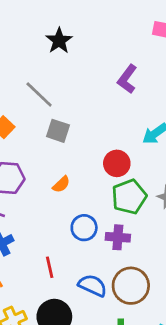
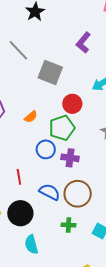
gray square: (58, 131) -> (50, 72), moved, size x1.4
green pentagon: (129, 197) -> (62, 128), moved

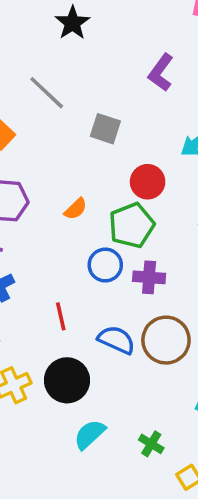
gray square: (50, 72) -> (105, 129), size x0.7
green cross: (68, 225) -> (151, 444), moved, turned 32
cyan semicircle: (31, 244) -> (90, 434), turned 66

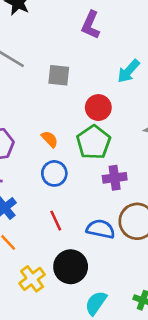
orange semicircle: (76, 209) -> (50, 139), turned -78
blue circle: (105, 265) -> (54, 173), moved

